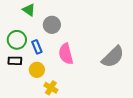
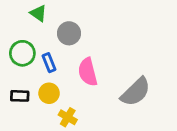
gray semicircle: (113, 57) -> (136, 92), moved
black rectangle: (15, 61) -> (20, 96), moved

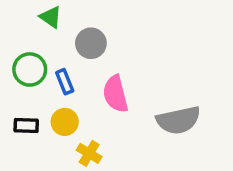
gray semicircle: (136, 92) -> (178, 120), turned 32

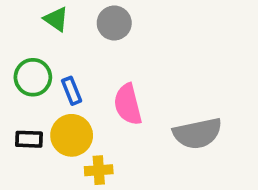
gray circle: (91, 43) -> (114, 23), moved
yellow circle: (65, 122) -> (72, 135), size x1.4
yellow cross: (89, 153) -> (99, 170), turned -35

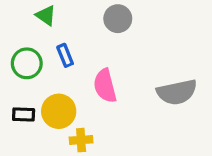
gray circle: (114, 23) -> (118, 19), moved
blue rectangle: (72, 91) -> (65, 55), moved
gray semicircle: (198, 133) -> (177, 92), moved

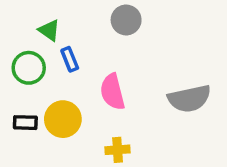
green triangle: (46, 15) -> (49, 30), moved
yellow cross: (81, 140) -> (118, 150), moved

